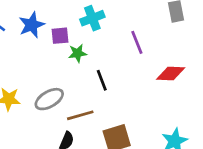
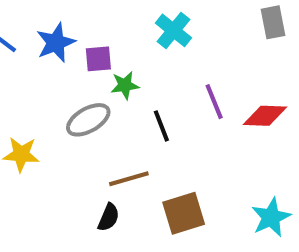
cyan cross: (92, 18) -> (174, 30), moved, turned -30
purple line: (137, 42) -> (214, 102), moved
gray ellipse: (49, 99) -> (88, 120), moved

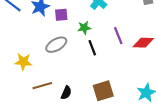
green star: (125, 85) -> (84, 28), moved
brown line: (129, 179) -> (42, 86), moved

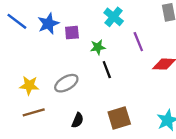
purple line: (118, 36) -> (138, 42), moved
gray ellipse: (56, 45) -> (66, 83), moved
brown line: (42, 86) -> (34, 112), moved

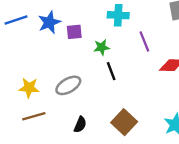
cyan cross: (114, 17) -> (118, 15), turned -36
blue line: (17, 21) -> (16, 20), turned -55
brown square: (119, 118) -> (124, 122), turned -30

